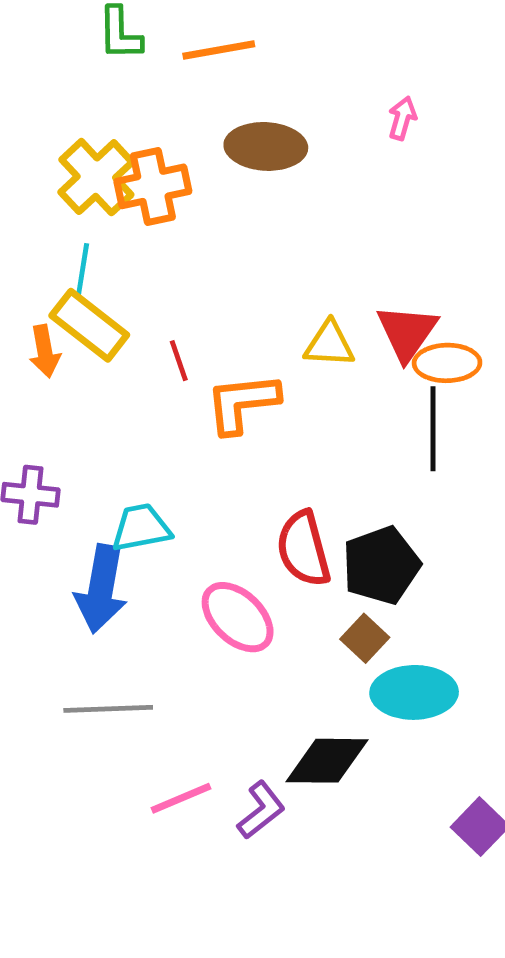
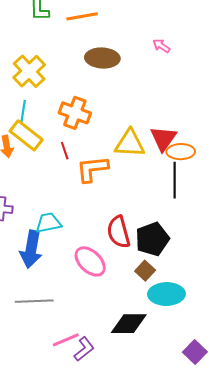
pink arrow: (402, 118) -> (161, 46), turned -72
orange cross: (153, 186) -> (75, 113), moved, turned 32
yellow triangle: (329, 344) -> (130, 143), size x1.4
purple L-shape: (261, 810) -> (84, 349), moved

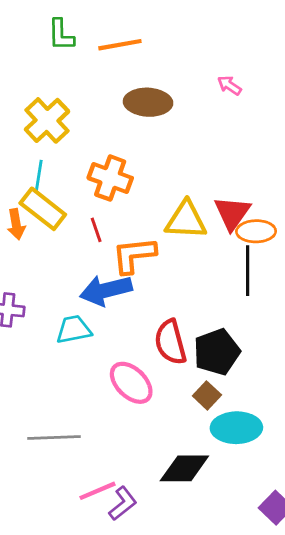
blue arrow: (31, 249) -> (106, 290), moved, turned 66

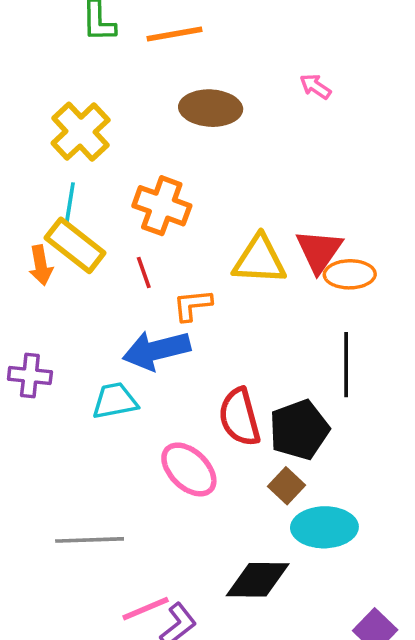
orange L-shape: (134, 255) -> (193, 305), size x0.7
black line: (248, 271) -> (346, 365), moved

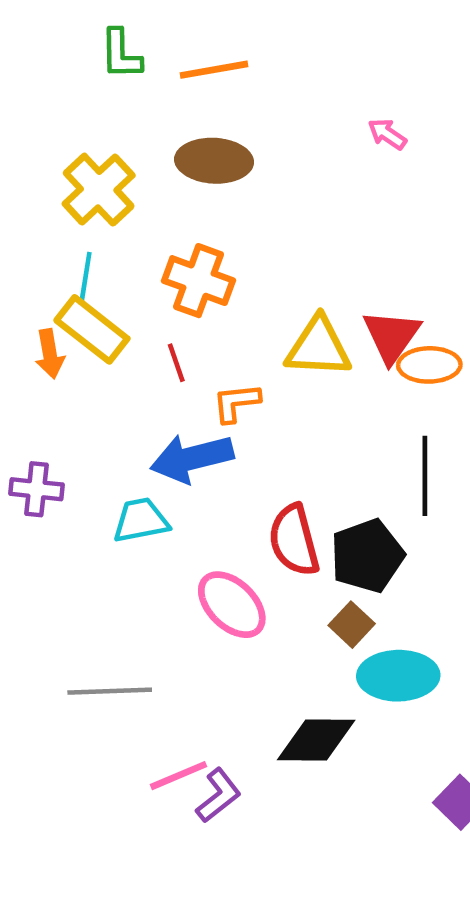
brown ellipse: (211, 108) -> (214, 161), moved

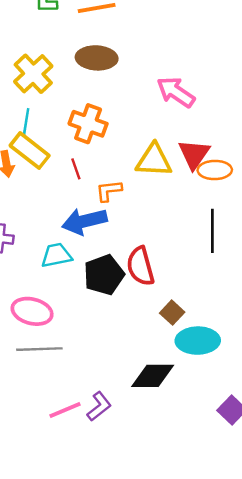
pink arrow: (387, 134) -> (176, 92), moved, size x1.8
black pentagon: (367, 556) -> (104, 275), moved
pink ellipse: (232, 605) -> (32, 311), moved, turned -30
pink line: (179, 776) -> (65, 410), moved

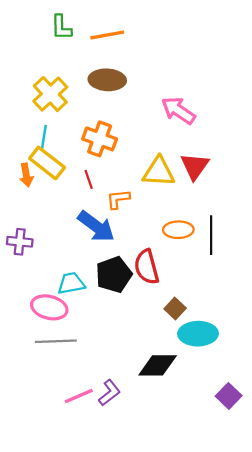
orange ellipse: (215, 170) -> (178, 230), moved
blue arrow: (84, 221) -> (96, 226), turned -129
cyan trapezoid: (56, 255) -> (71, 283), moved

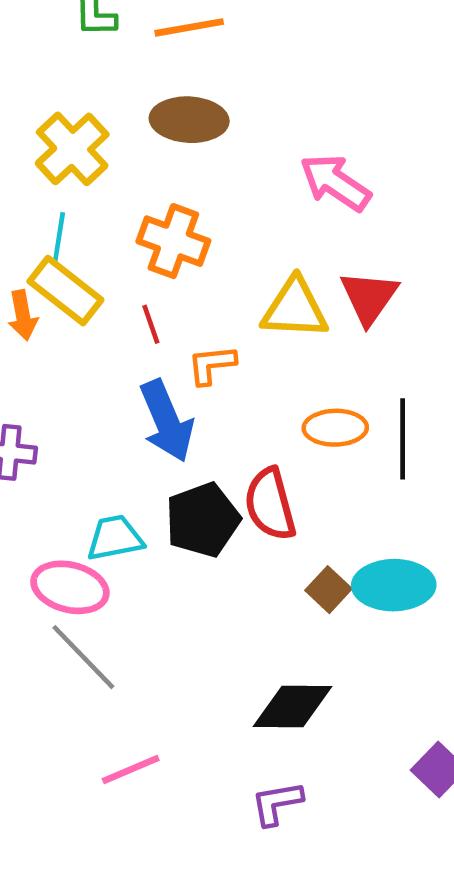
blue arrow: (96, 226) -> (167, 421), turned 30
cyan ellipse: (198, 334) -> (394, 585), moved
gray line: (56, 341) -> (83, 657), turned 48
purple L-shape: (109, 393) -> (277, 803), moved, turned -152

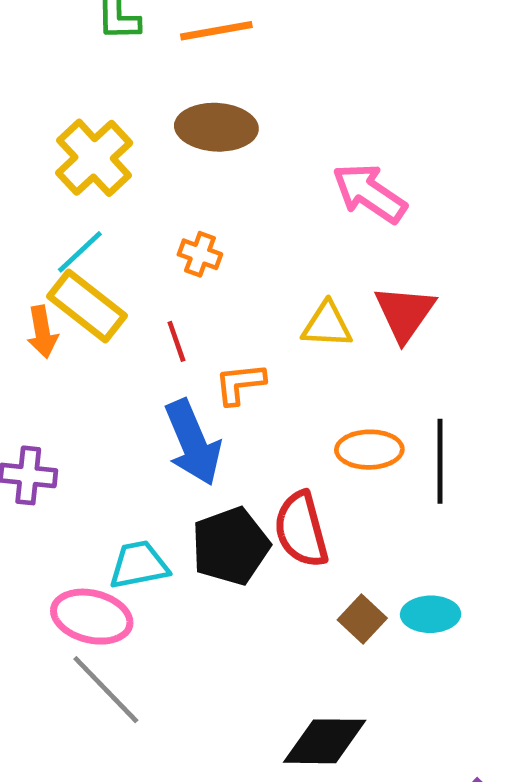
cyan line: (59, 239) -> (80, 252), turned 38
orange cross: (173, 241) -> (200, 254), size x0.6
yellow triangle: (295, 309) -> (327, 325), size x0.7
cyan ellipse: (394, 585) -> (431, 614), size x0.7

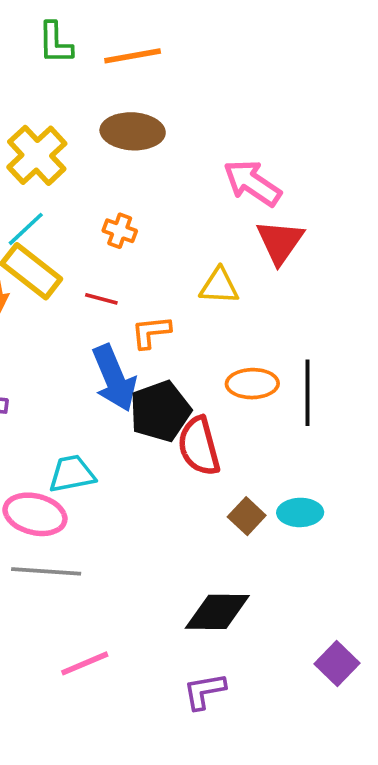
red triangle: (405, 313) -> (280, 242), moved
red line: (176, 341) -> (101, 299), turned -56
black pentagon: (231, 546) -> (160, 411), moved
gray line: (106, 690) -> (46, 571), turned -42

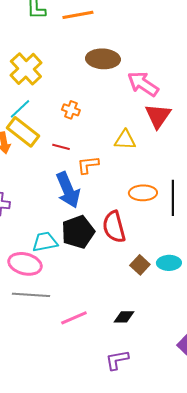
brown ellipse: (133, 131) -> (103, 59), moved
black pentagon: (160, 411) -> (78, 232), moved
black diamond: (217, 612) -> (124, 317), size x0.6
pink line: (85, 663) -> (74, 318), moved

